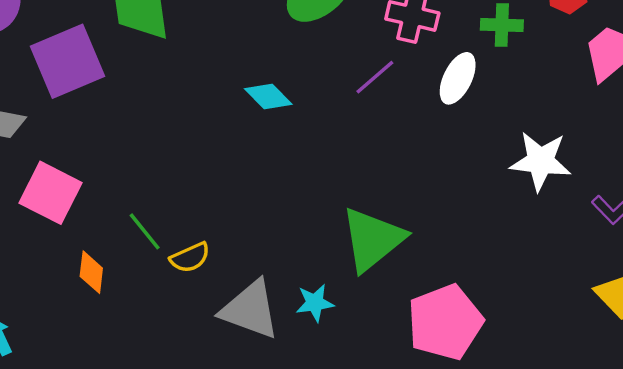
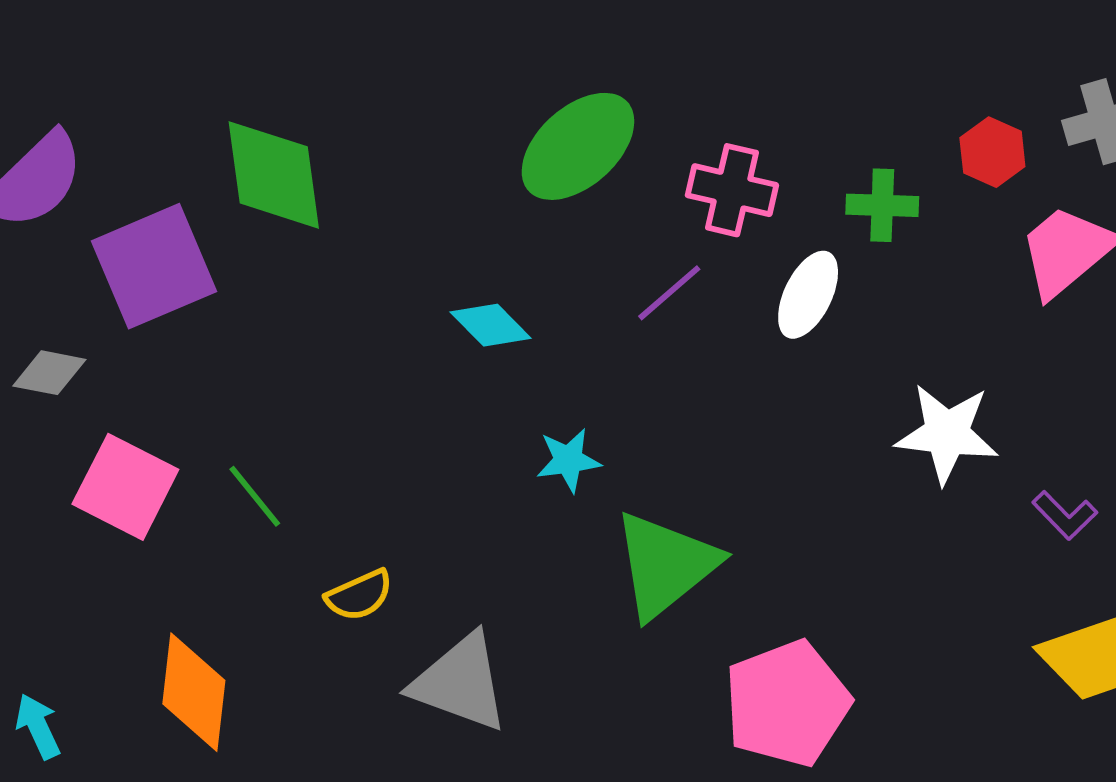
green line: (145, 231) -> (255, 496), moved
orange diamond: (91, 272) -> (194, 692), moved, size x1.6
cyan star: (315, 303) -> (568, 460), moved

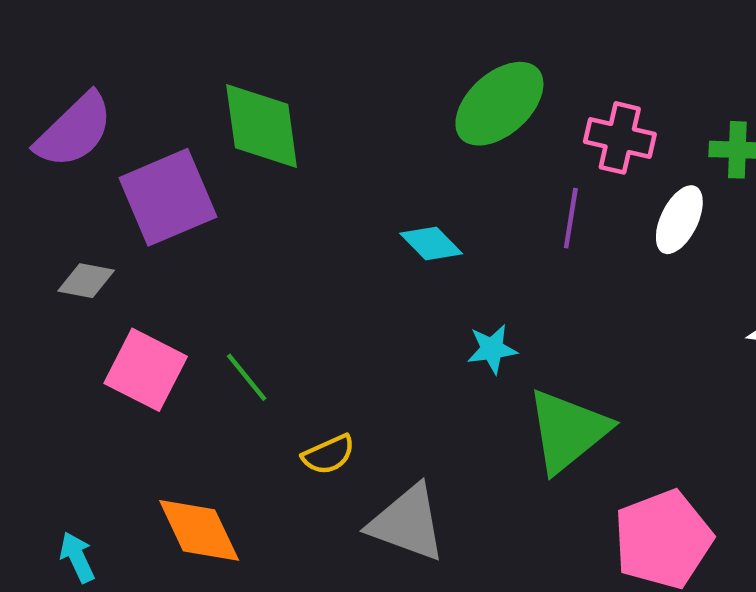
purple line: (669, 293) -> (571, 218), turned -40
orange diamond: (194, 692) -> (199, 530), turned -32

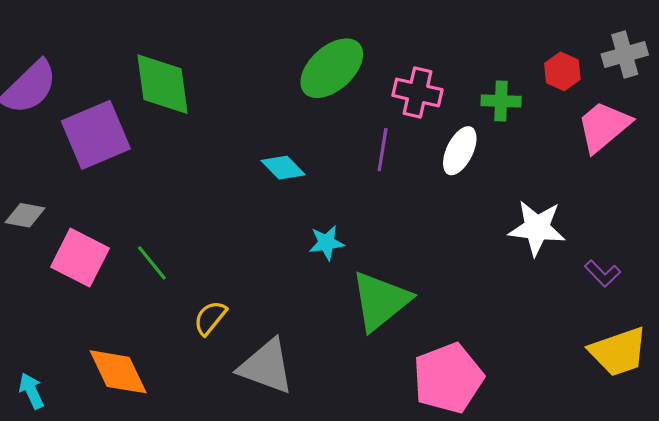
gray diamond: (86, 281) -> (25, 215), moved
yellow semicircle: (328, 455) -> (210, 318), turned 153

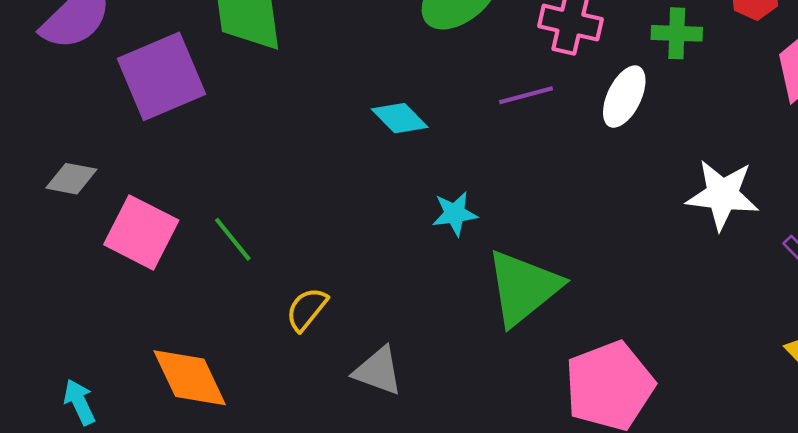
purple line: (383, 150) -> (526, 95), turned 66
gray triangle: (266, 367) -> (378, 371), size x0.7

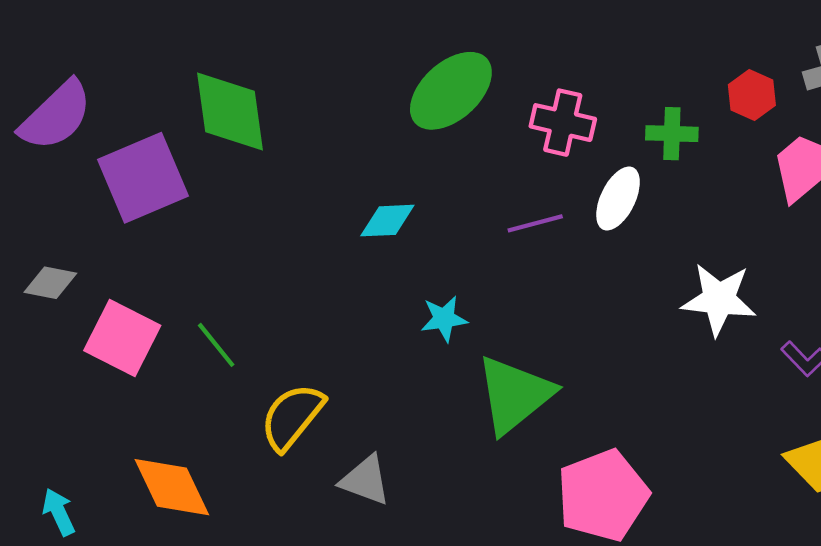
purple line: (526, 95) -> (535, 223), moved
cyan diamond: (400, 118) -> (387, 221), turned -48
yellow semicircle: (307, 309) -> (292, 417), size x1.5

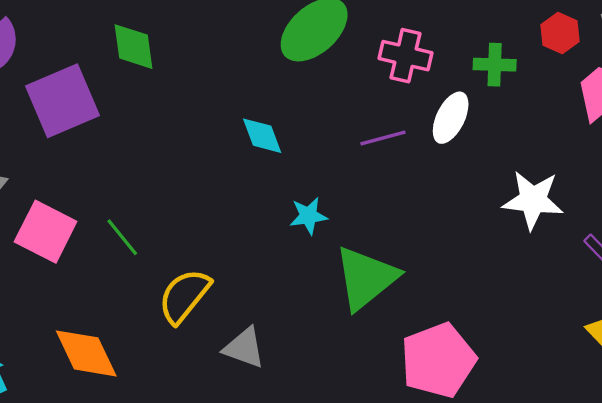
green diamond: (230, 112) -> (134, 47), size x0.7
cyan diamond: (387, 221) -> (262, 136), turned 72

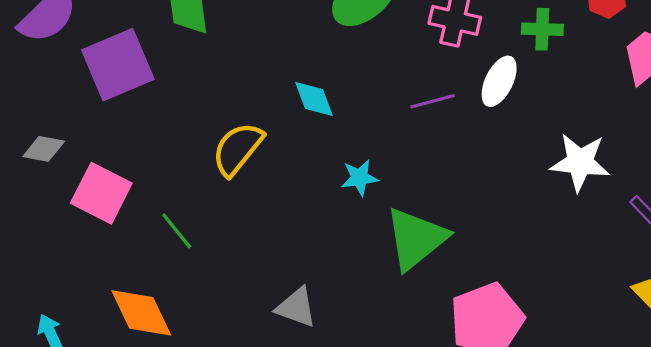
green line: (122, 237) -> (177, 231), moved
yellow semicircle: (184, 296) -> (238, 149), moved

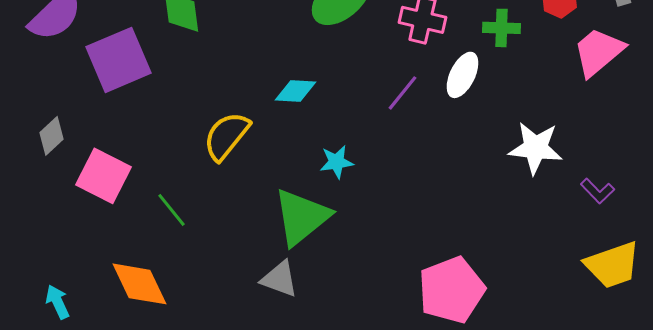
cyan diamond: (314, 99) -> (295, 91), turned -66
purple line: (433, 101) -> (402, 93), turned -36
gray diamond: (44, 149) -> (51, 136), turned -54
green triangle: (416, 239) -> (301, 217), moved

